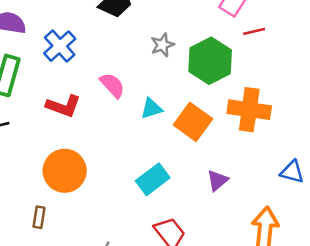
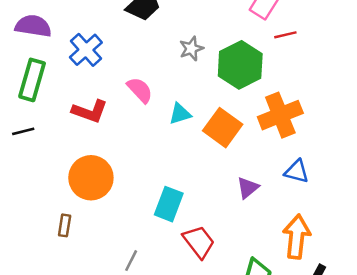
orange cross: (249, 110) -> (280, 115), turned -30
blue triangle: (292, 172) -> (297, 171), moved
cyan rectangle: (153, 179) -> (169, 204), moved, turned -32

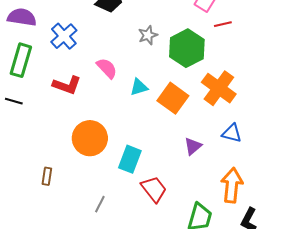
orange cross: (280, 115) -> (219, 88), turned -32
black line: (23, 131) -> (14, 101), turned 30
orange circle: (91, 178) -> (90, 138), moved

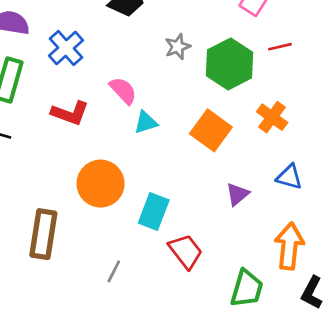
red line: (223, 24) -> (280, 47), moved
cyan triangle: (139, 87) -> (146, 122), moved
orange cross: (219, 88) -> (272, 117), size x0.7
brown rectangle: (47, 176) -> (43, 234), size x2.0

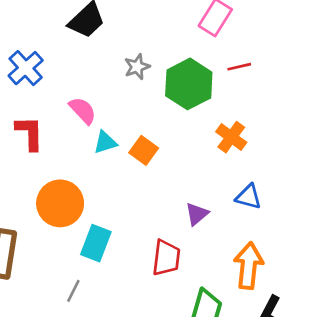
red L-shape: (70, 113) -> (30, 133), turned -111
orange square: (211, 130) -> (144, 150), moved, size x0.7
cyan rectangle: (154, 212) -> (96, 243), moved
red trapezoid: (186, 251) -> (166, 258), moved, turned 45

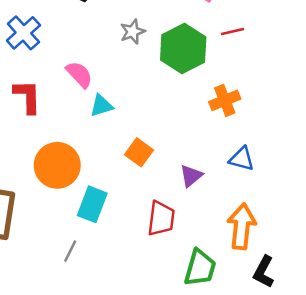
orange cross: (231, 137) -> (225, 100), turned 32
orange square: (144, 150) -> (139, 152), moved

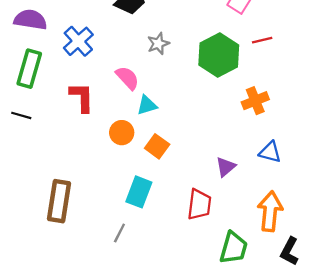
gray star: (133, 32) -> (158, 44), moved
orange square: (139, 152) -> (157, 146), moved
orange circle: (57, 165) -> (122, 133), moved, size x0.6

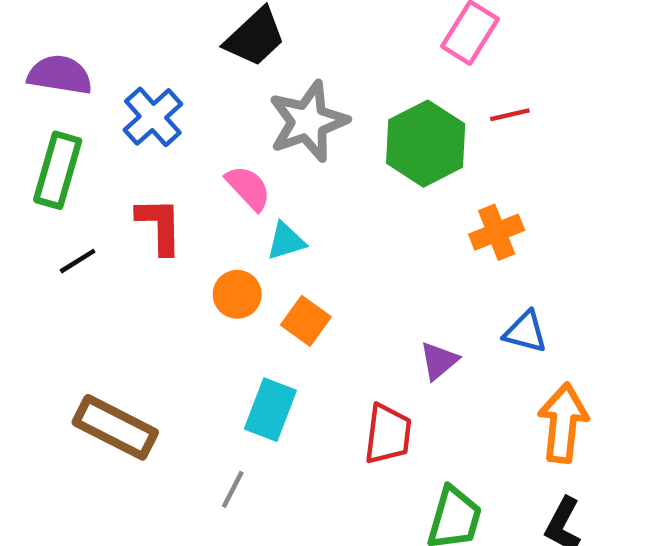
gray star: (158, 44) -> (308, 121), size x1.8
black line: (21, 115) -> (78, 261), moved, turned -48
brown rectangle: (59, 201) -> (115, 427), turned -72
orange arrow: (270, 211) -> (563, 423), moved

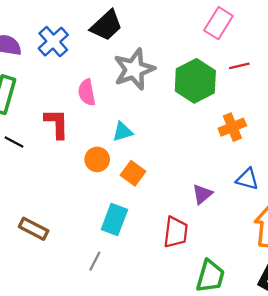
blue cross: (153, 117) -> (53, 42), moved
pink semicircle: (248, 188) -> (87, 92), moved, turned -148
black line: (78, 261) -> (14, 142), turned 60
brown rectangle: (115, 427) -> (34, 229), size x0.7

